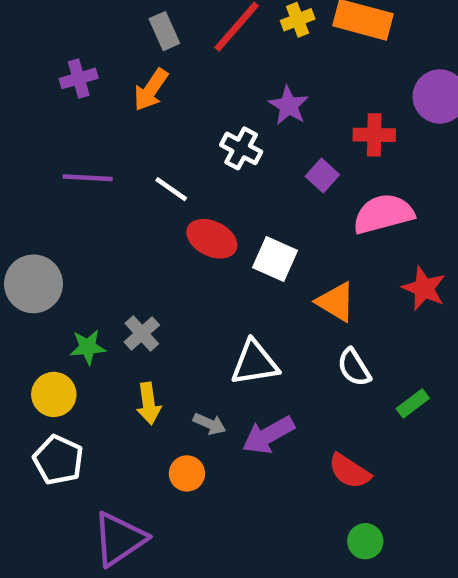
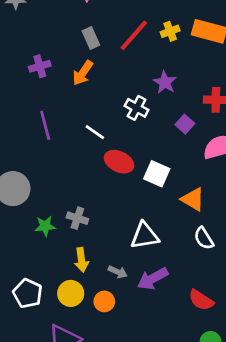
purple line: (88, 178) -> (45, 125), turned 72
gray cross: (142, 334) -> (77, 218), turned -30
yellow circle: (54, 394) -> (71, 293), moved

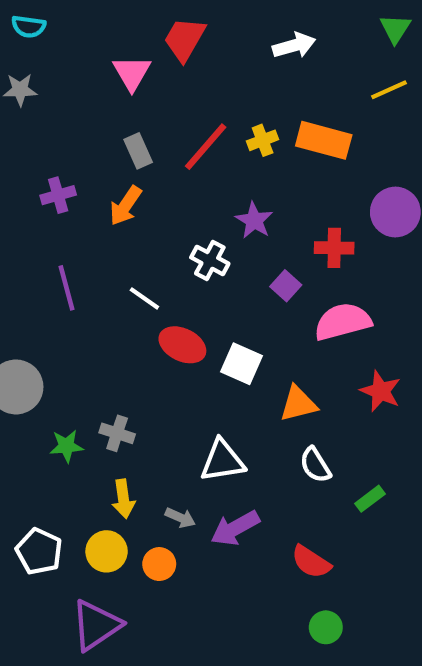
orange triangle: (193, 199) -> (298, 404), turned -45

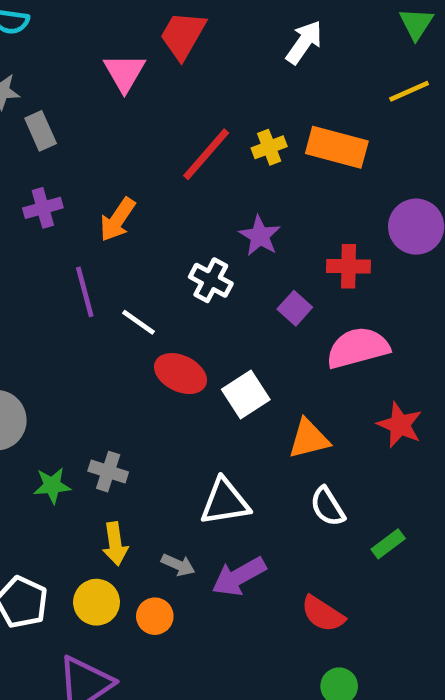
white arrow: (294, 45) -> (304, 42), turned -39
gray rectangle: (138, 151) -> (41, 131), moved
purple line: (66, 288) -> (85, 292), moved
white square: (241, 364) -> (246, 395), turned 33

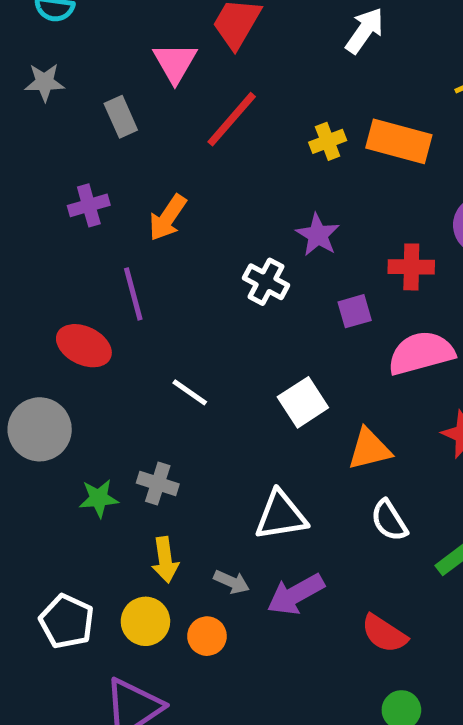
gray rectangle: (41, 131) -> (121, 117), moved
red line: (206, 154) -> (232, 119), moved
purple square: (295, 308) -> (355, 311), turned 32
white line: (138, 322) -> (190, 392), moved
red ellipse: (180, 374) -> (84, 346), moved

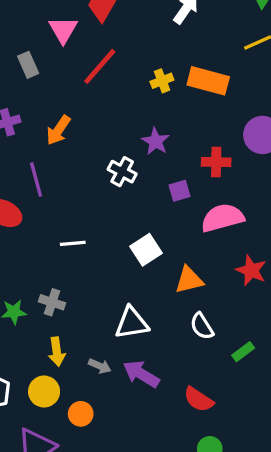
white line: (190, 392) -> (73, 243), turned -40
purple arrow: (296, 594) -> (141, 374), turned 60
orange circle: (207, 636) -> (81, 414), moved

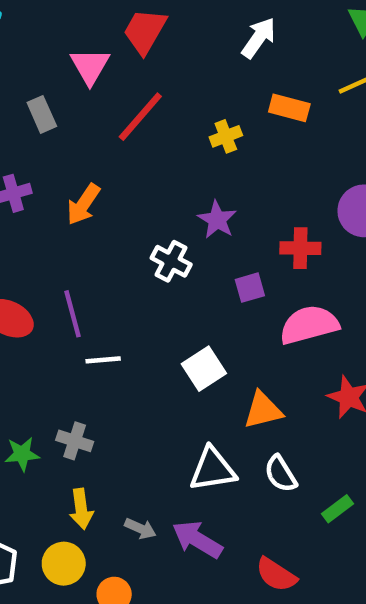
orange rectangle: (208, 81) -> (289, 108), moved, size x0.7
purple line: (36, 180) -> (72, 314), moved
white triangle: (132, 323) -> (213, 469), moved

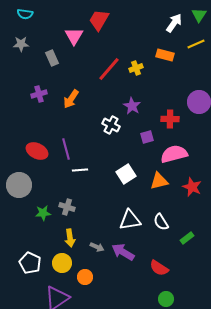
white arrow: (259, 38) -> (174, 23), moved
red line: (140, 117) -> (109, 69), moved
orange triangle: (263, 410) -> (159, 181), moved

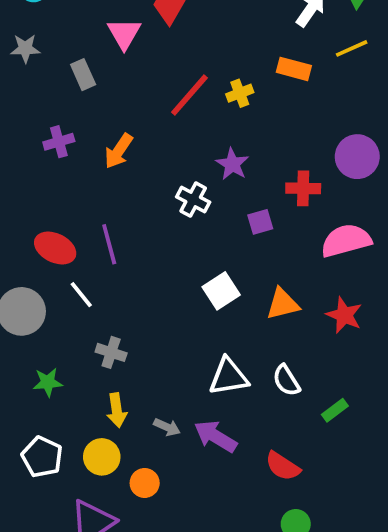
pink semicircle: (174, 154) -> (346, 241), moved
white line: (80, 170) -> (81, 295), moved, turned 56
green star: (43, 213) -> (48, 382), moved

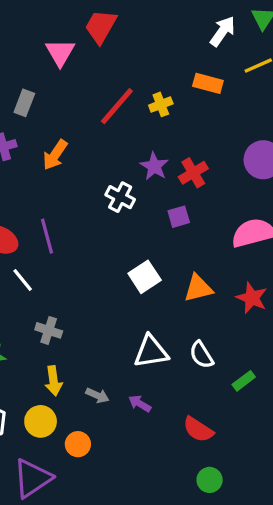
gray rectangle: (83, 75) -> (24, 103), moved, turned 45
red cross: (303, 188) -> (193, 173), moved, turned -32
purple arrow: (216, 436) -> (140, 404), size x0.6

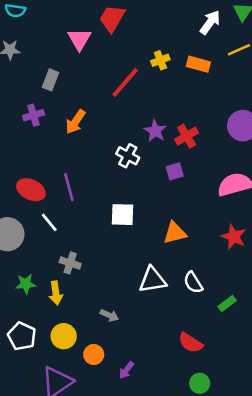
yellow cross: (161, 104) -> (160, 60), moved
white square: (145, 277) -> (122, 215), moved, turned 35
orange triangle: (198, 288) -> (175, 233), moved
yellow arrow: (54, 381) -> (56, 293), moved
purple arrow: (140, 404) -> (126, 370), moved, turned -84

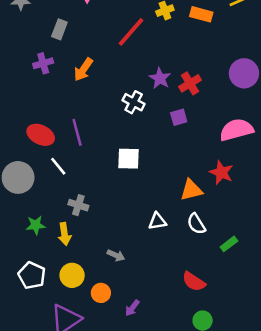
orange triangle: (175, 233) -> (191, 190), moved
red star: (234, 237) -> (221, 172), moved
white triangle: (153, 280) -> (157, 221), size x0.7

